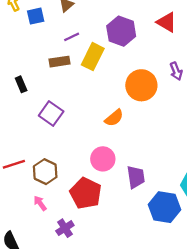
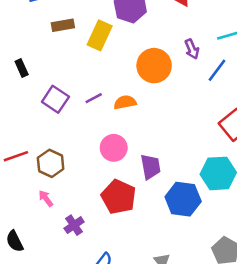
purple line: (72, 37) -> (94, 98), moved
brown rectangle: (60, 62) -> (63, 25), moved
orange semicircle: (114, 118) -> (125, 102), turned -150
red pentagon: (86, 193) -> (119, 197), moved

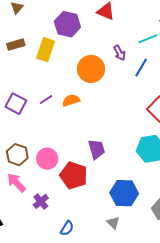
pink circle: (114, 148) -> (47, 159), moved
pink arrow: (46, 198) -> (16, 183), size x1.5
blue hexagon: (183, 199) -> (124, 193), moved

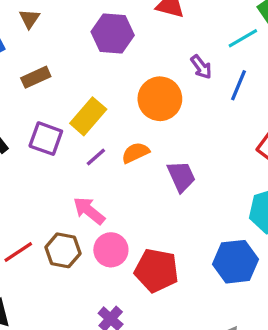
yellow rectangle: (46, 50) -> (88, 116), moved, turned 30
purple square: (16, 104) -> (46, 139), moved
purple trapezoid: (96, 149) -> (181, 176), moved
pink arrow: (16, 183) -> (89, 211), moved
blue hexagon: (124, 193) -> (236, 262), moved

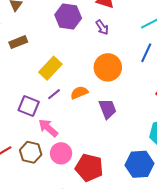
purple arrow: (201, 67) -> (102, 27), moved
orange circle: (160, 99) -> (108, 67), moved
purple square: (46, 139) -> (29, 106), moved

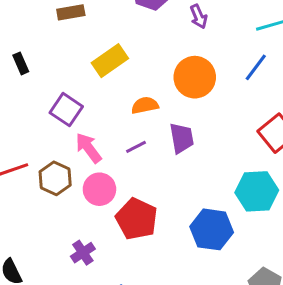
purple line: (54, 94) -> (136, 147), moved

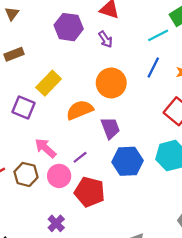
orange semicircle: (145, 105) -> (80, 110), size x1.4
purple square: (66, 110) -> (23, 108), moved
purple line: (136, 147) -> (80, 157), moved
blue hexagon: (212, 229) -> (128, 161), moved

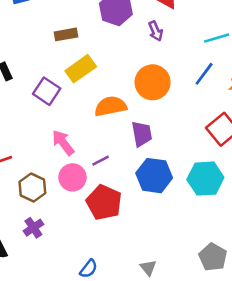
brown rectangle: (14, 54) -> (66, 34), moved
brown hexagon: (26, 174) -> (32, 187), moved
purple cross: (56, 223) -> (33, 228), moved

